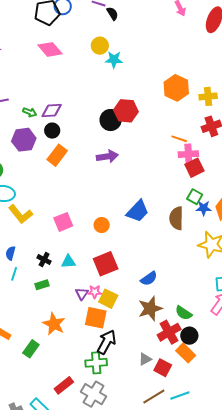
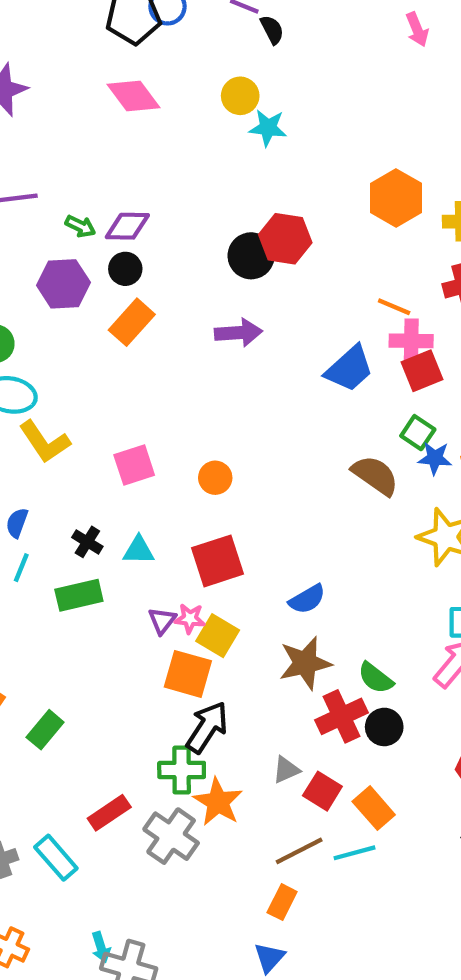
blue trapezoid: (138, 211) -> (349, 369), moved
brown semicircle: (176, 218) -> (375, 475), turned 120
green rectangle: (42, 285) -> (79, 595), size x1.5
orange star: (54, 324) -> (218, 802), moved
orange rectangle: (186, 353) -> (374, 808), moved

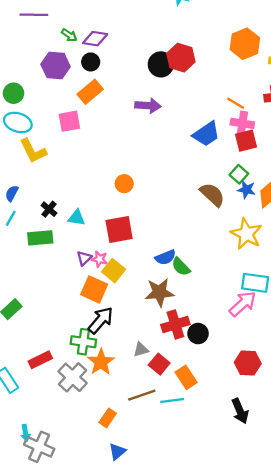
pink square: (134, 465) -> (69, 121), moved
green semicircle: (376, 678) -> (181, 267), moved
orange rectangle: (282, 902) -> (108, 418), moved

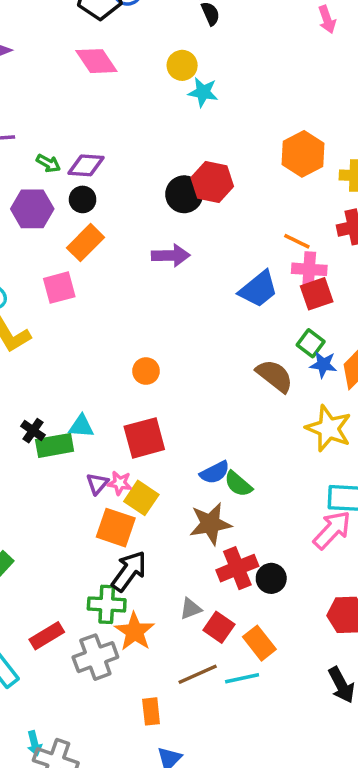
black cross: (49, 209) -> (33, 431), moved
green rectangle: (40, 238) -> (55, 445), moved
gray cross: (73, 377) -> (95, 657), turned 32
orange rectangle: (108, 418) -> (151, 711), turned -36

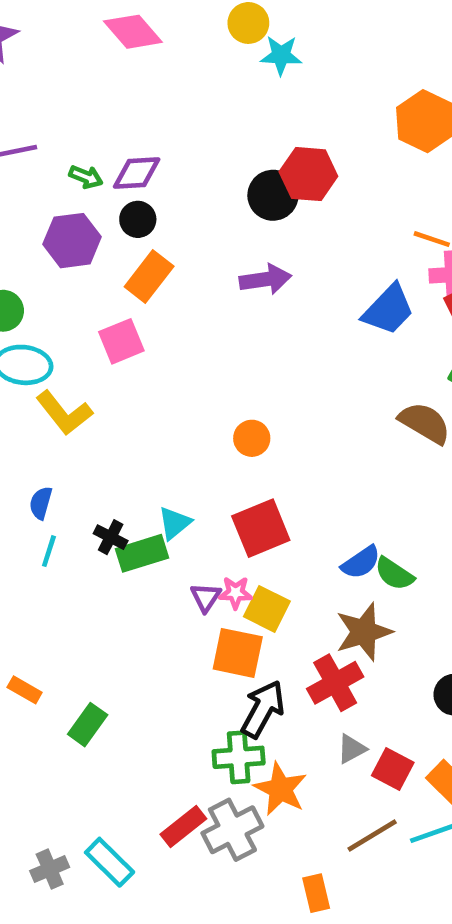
cyan triangle: (81, 426) -> (175, 523), turned -36
red cross: (237, 568) -> (335, 683), moved
red rectangle: (47, 636) -> (183, 826), moved

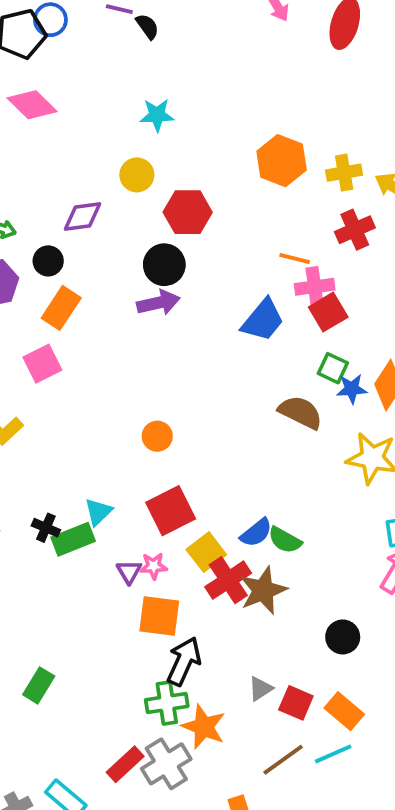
yellow circle: (248, 23) -> (137, 175), moved
purple diamond: (137, 173) -> (83, 217), moved
black circle: (273, 195) -> (164, 265), moved
yellow square: (267, 609) -> (206, 552), moved, turned 30
red cross: (335, 683) -> (228, 580), moved

